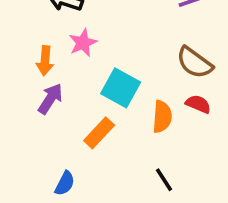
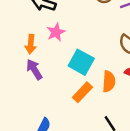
purple arrow: (50, 99) -> (34, 69), turned -65
orange rectangle: (99, 133) -> (82, 92), moved

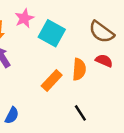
cyan square: (81, 62) -> (52, 33), moved

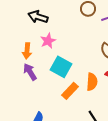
cyan square: (52, 33) -> (61, 67), moved

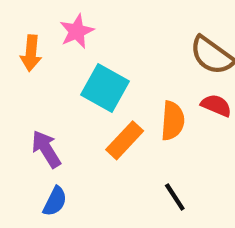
purple arrow: (30, 72) -> (46, 149), moved

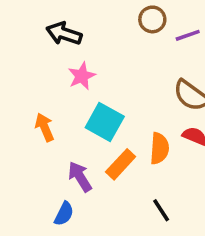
orange arrow: (31, 53) -> (45, 127), moved, turned 152
purple arrow: (46, 149) -> (80, 177), moved

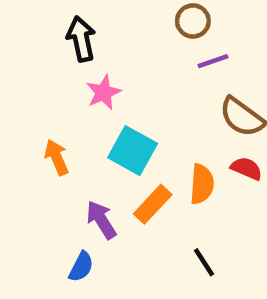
black arrow: (64, 34) -> (81, 39), turned 60
purple line: (188, 35) -> (213, 61), moved

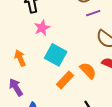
orange semicircle: (202, 184) -> (88, 71), turned -48
purple arrow: (101, 220) -> (16, 87), moved

